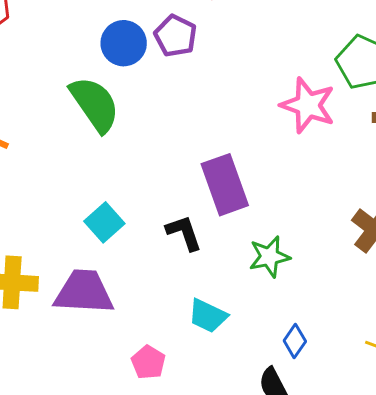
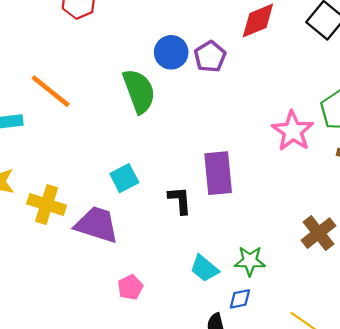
green star: (269, 257) -> (250, 261), moved
cyan trapezoid: (208, 316) -> (204, 268), moved
blue diamond: (295, 341) -> (240, 299), turned 30

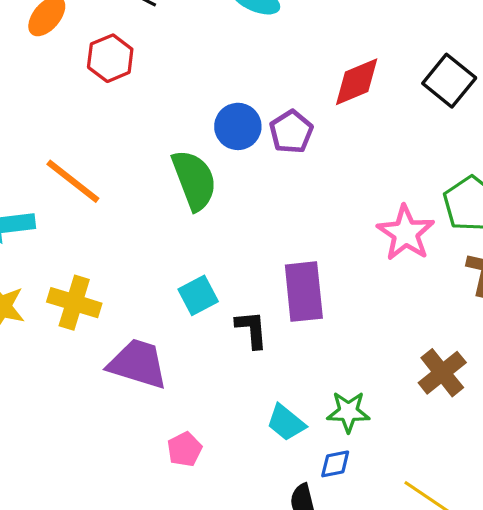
cyan square: (124, 178) -> (198, 295), moved
yellow cross: (47, 205) -> (74, 303), moved

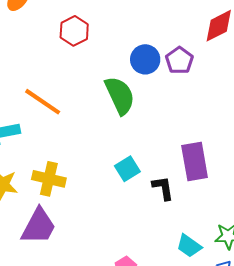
red hexagon: (110, 58) -> (74, 31), moved
purple trapezoid: (138, 364) -> (39, 226), moved, turned 105

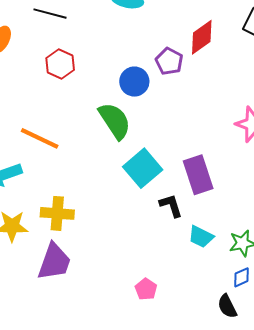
purple pentagon: (179, 60) -> (169, 61), moved
cyan square: (127, 169) -> (143, 168), moved, size x1.5
cyan trapezoid: (189, 246) -> (201, 237), moved

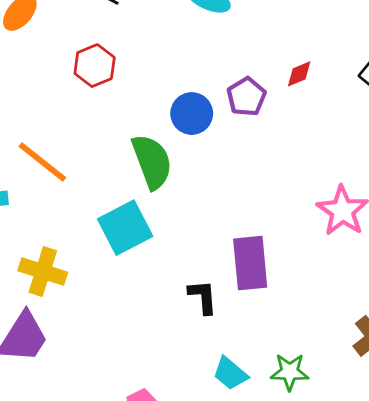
red diamond: (202, 37) -> (299, 74), size x0.6
cyan square: (143, 168) -> (125, 228), moved
cyan trapezoid: (201, 237) -> (230, 373), moved

